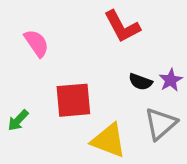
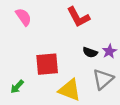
pink semicircle: (36, 43) -> (24, 17), moved
green arrow: (18, 120) -> (17, 87), moved

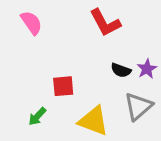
red square: (47, 64) -> (63, 86), size x0.7
green arrow: (17, 87) -> (37, 116), moved

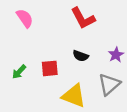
black semicircle: (121, 70) -> (81, 56), moved
green arrow: (37, 116) -> (19, 72), moved

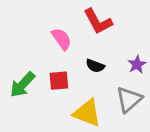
pink semicircle: (25, 18) -> (62, 39), moved
green arrow: (19, 72) -> (22, 85), size x1.5

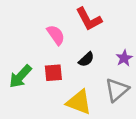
black semicircle: (95, 66) -> (86, 59), turned -63

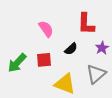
red L-shape: (89, 19) -> (86, 24), moved, turned 30

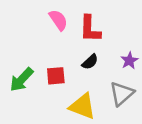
red L-shape: (86, 24) -> (90, 29), moved
pink semicircle: (46, 29) -> (58, 20), moved

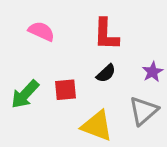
pink semicircle: (58, 20) -> (41, 31), moved, turned -30

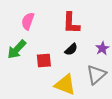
pink semicircle: (41, 31) -> (28, 21), turned -96
green arrow: (25, 94) -> (17, 49), moved

